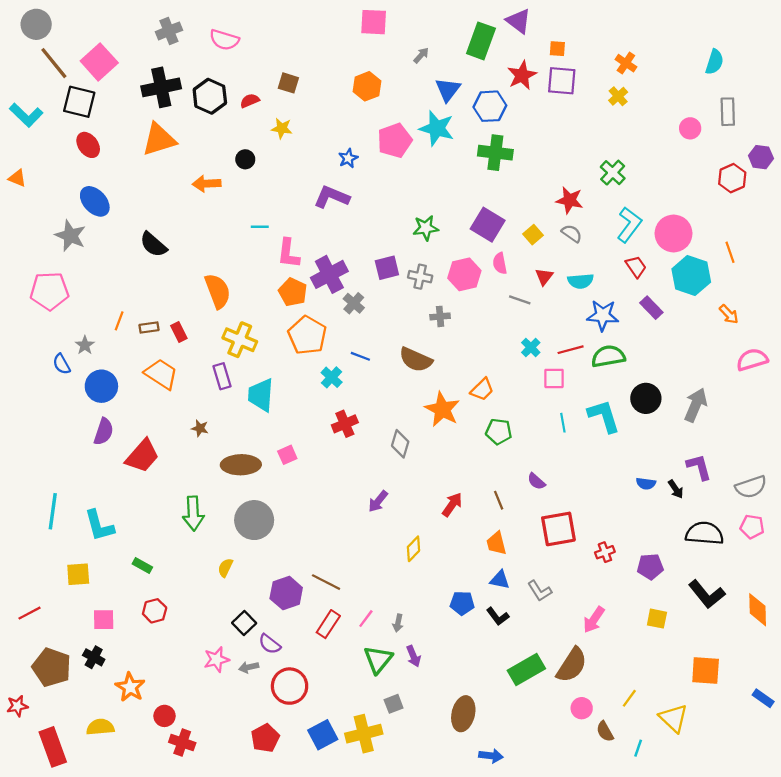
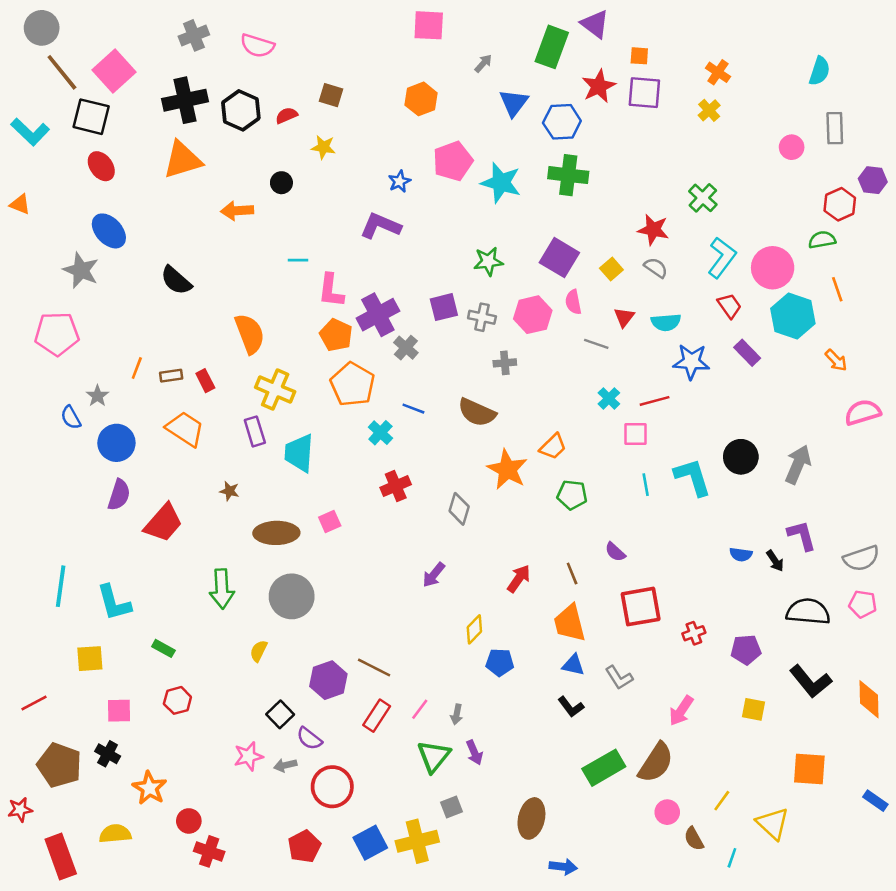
cyan star: (437, 128) -> (501, 183), moved
green semicircle: (608, 356) -> (822, 240), moved, size x0.7
orange trapezoid: (496, 543) -> (570, 623), size x1.4
blue pentagon: (462, 603) -> (500, 662), moved

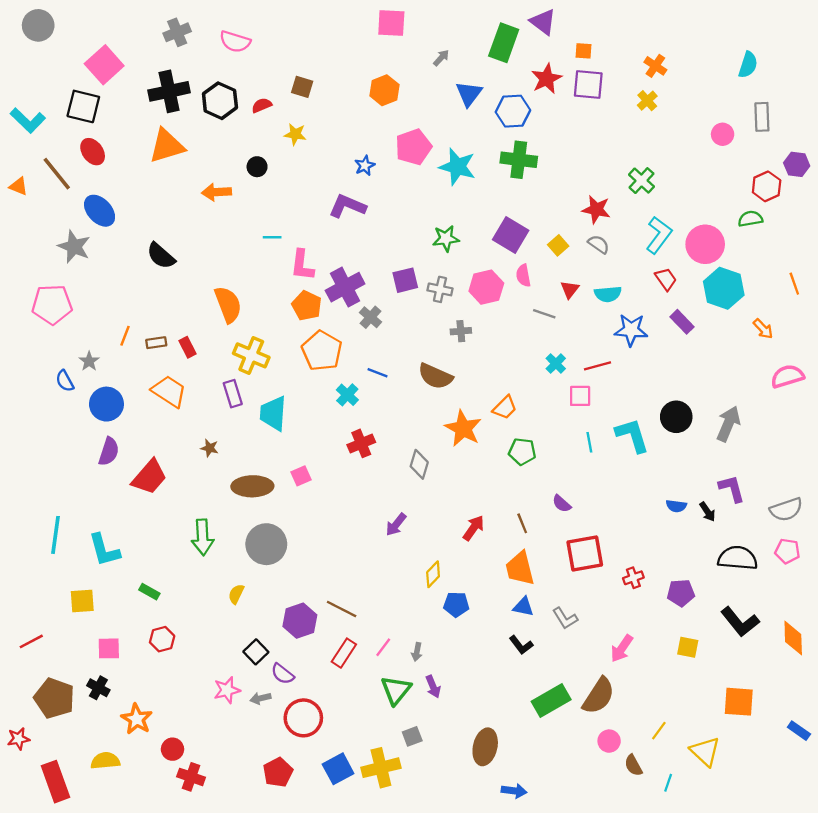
brown line: (62, 72) -> (57, 174), moved
orange line: (837, 289) -> (794, 284), moved

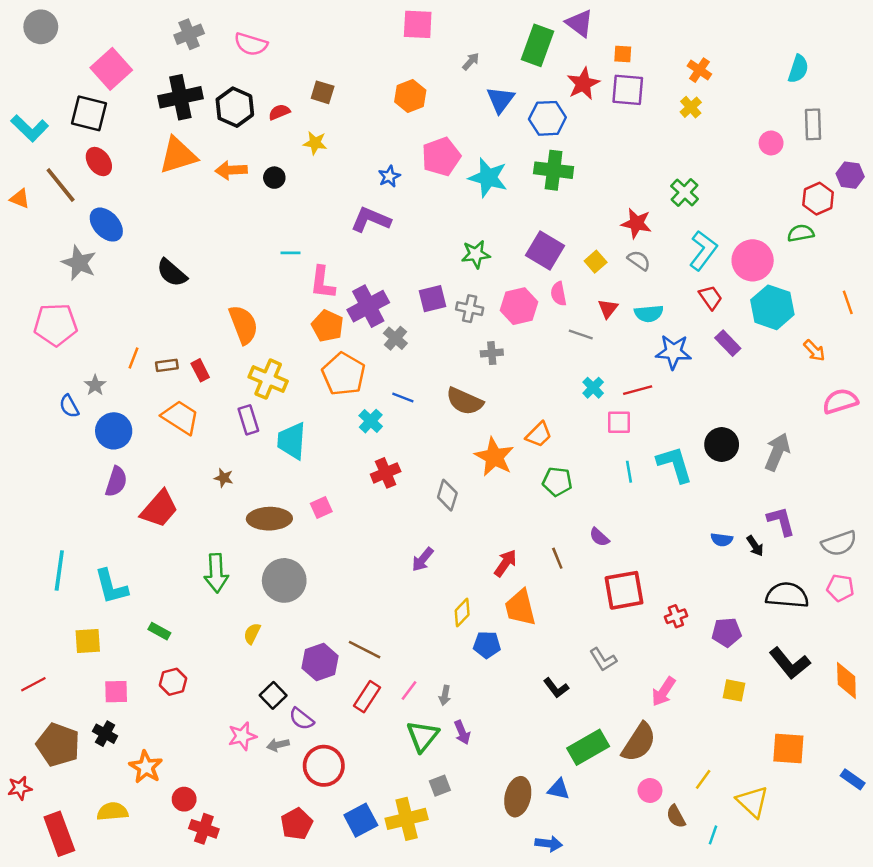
orange arrow: (216, 192) -> (231, 170), moved
orange trapezoid: (520, 569) -> (520, 608), moved
blue triangle: (523, 607) -> (559, 789), moved

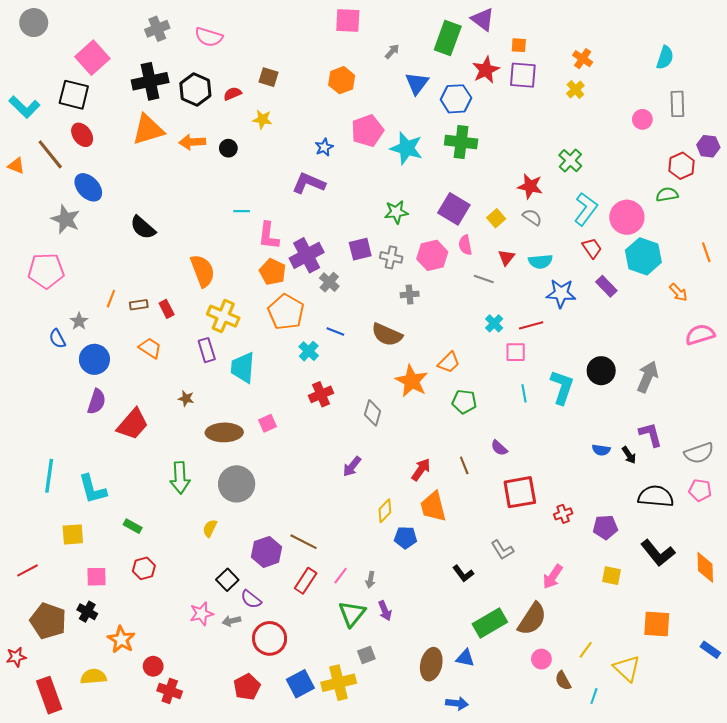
orange trapezoid: (180, 417) -> (150, 348), size x0.7
cyan L-shape: (675, 464) -> (562, 387), turned 36

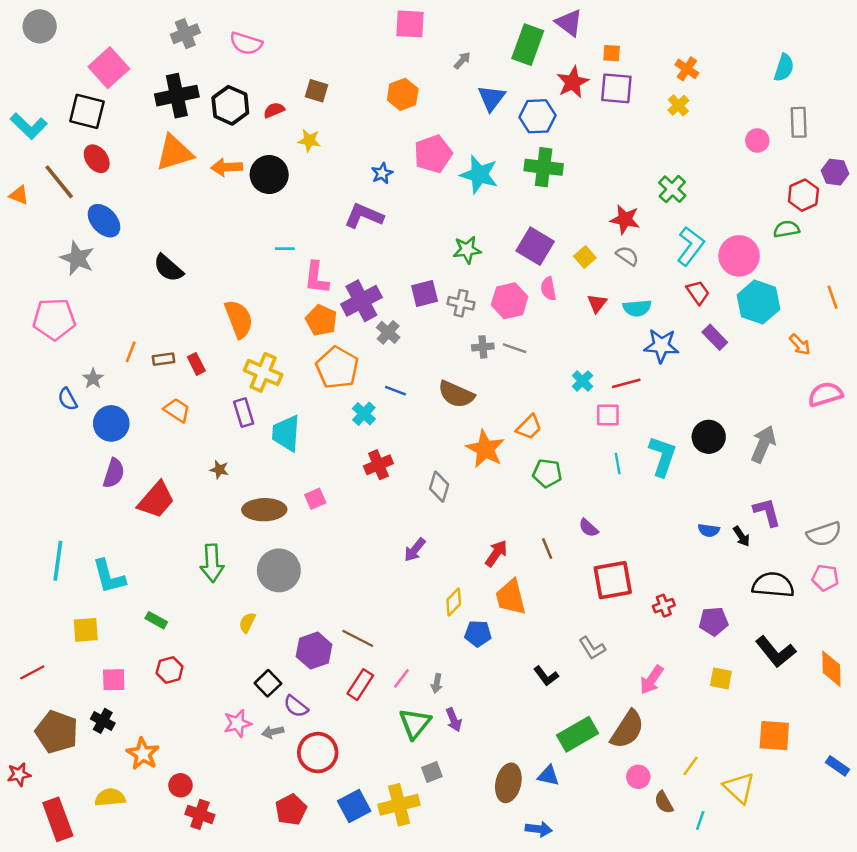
black circle: (228, 148) -> (269, 175), size x1.8
gray line: (484, 279) -> (514, 348), moved

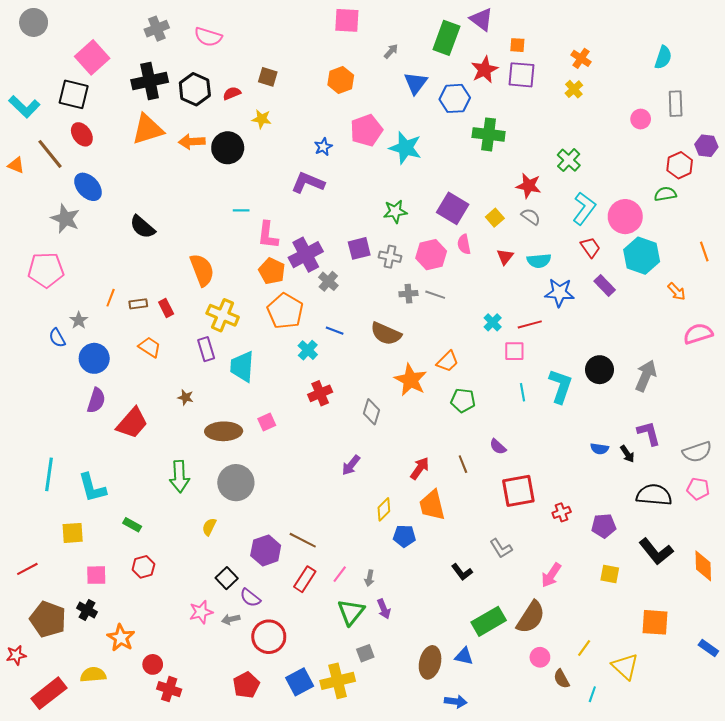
green cross: (544, 167) -> (489, 134), moved
red rectangle: (58, 819) -> (49, 693), turned 72

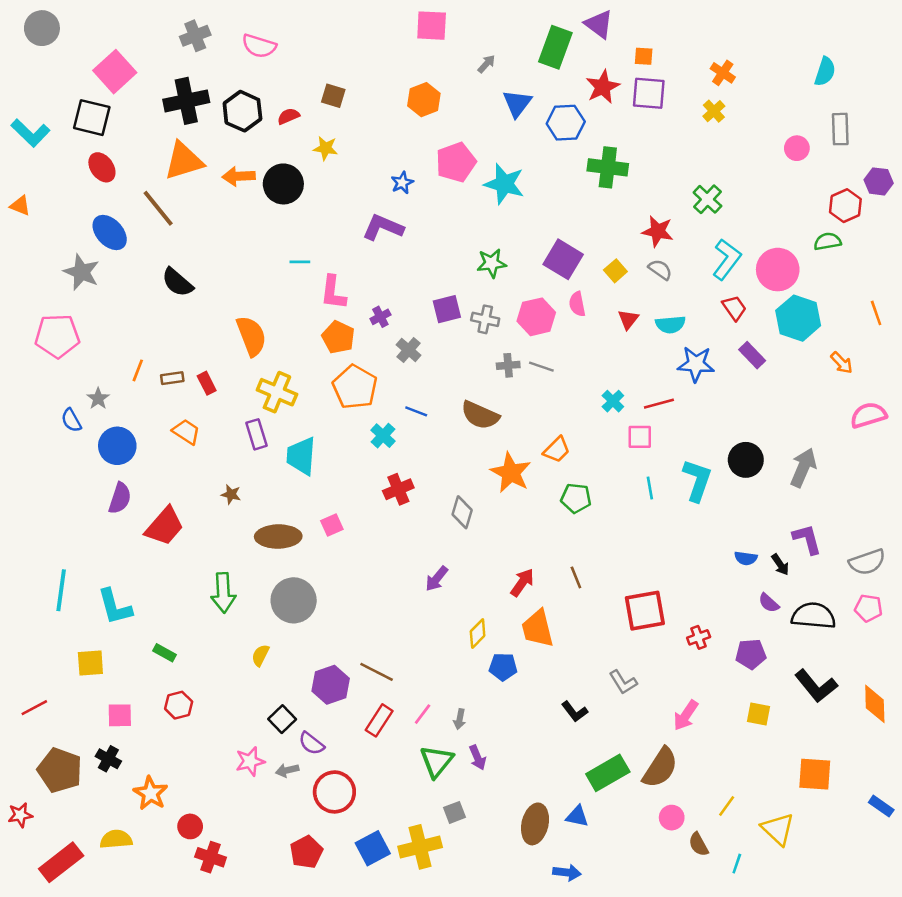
brown line: (50, 154) -> (158, 208), moved
purple cross: (306, 255) -> (380, 317), size x0.5
purple semicircle: (498, 447) -> (769, 603), moved

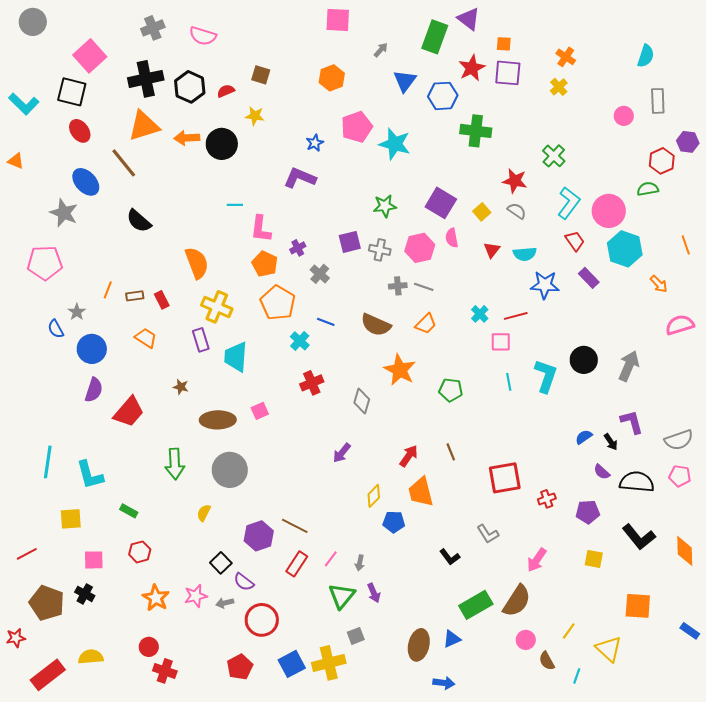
orange trapezoid: (557, 450) -> (426, 324), moved
blue semicircle: (746, 558) -> (584, 437), turned 138
orange star: (151, 793) -> (156, 598), moved
blue triangle: (577, 816) -> (452, 639), turned -36

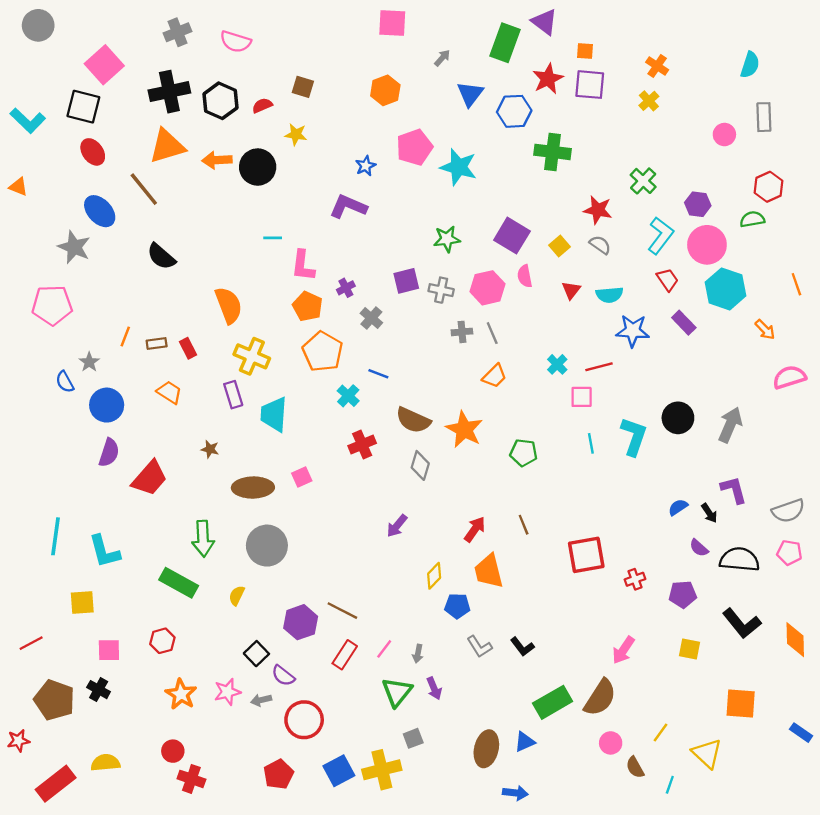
purple hexagon: (688, 142) -> (698, 204), moved
gray line: (424, 287) -> (492, 333), turned 48
brown semicircle: (376, 325) -> (413, 420), moved
green rectangle: (129, 511) -> (179, 583), moved, size x1.8
gray L-shape: (488, 534) -> (479, 647), moved

